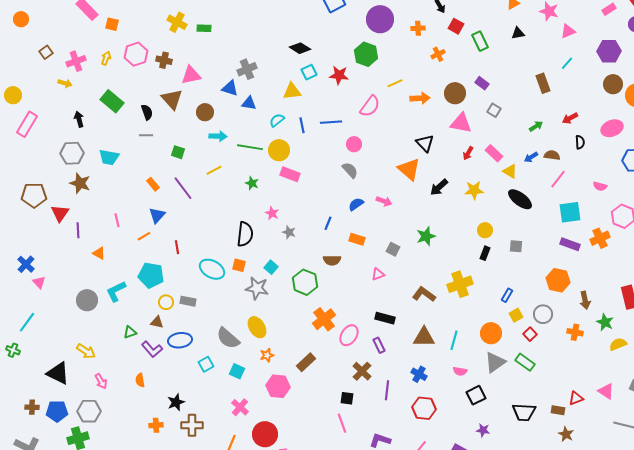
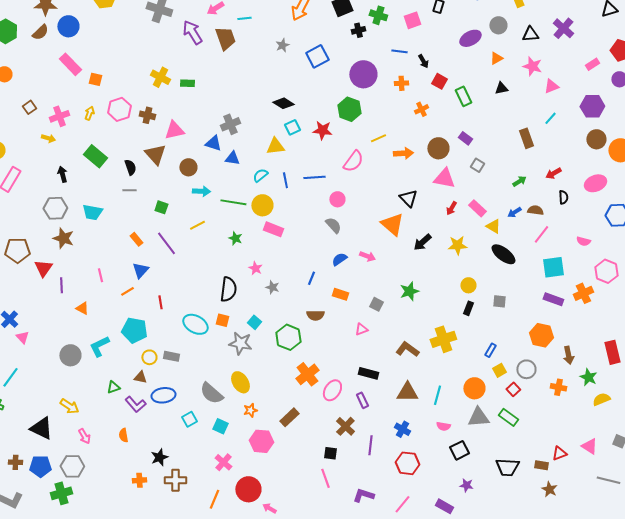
gray triangle: (495, 362) -> (478, 417), turned 30

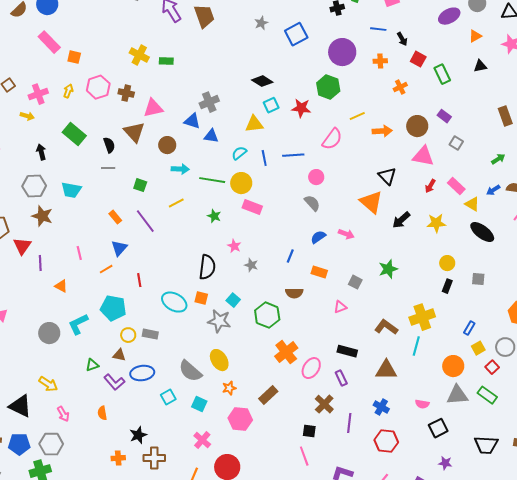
cyan line: (437, 395) -> (416, 346), moved

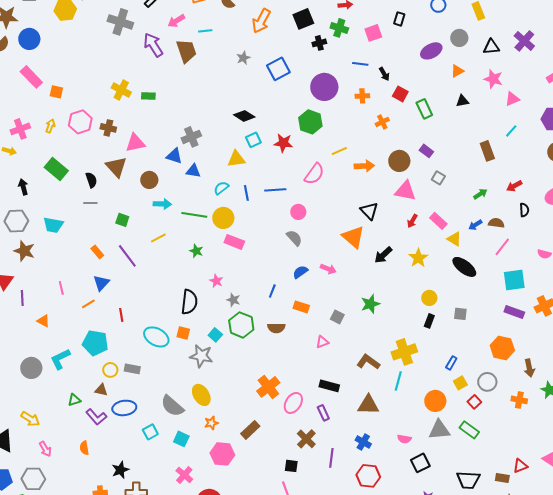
yellow star: (436, 223) -> (418, 258), turned -30
green hexagon: (267, 315) -> (241, 325), moved

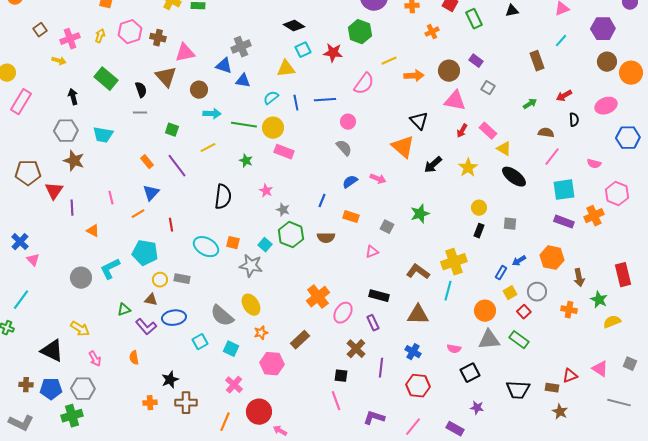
blue arrow: (475, 225) -> (519, 261), moved
black semicircle: (189, 302) -> (223, 197), moved

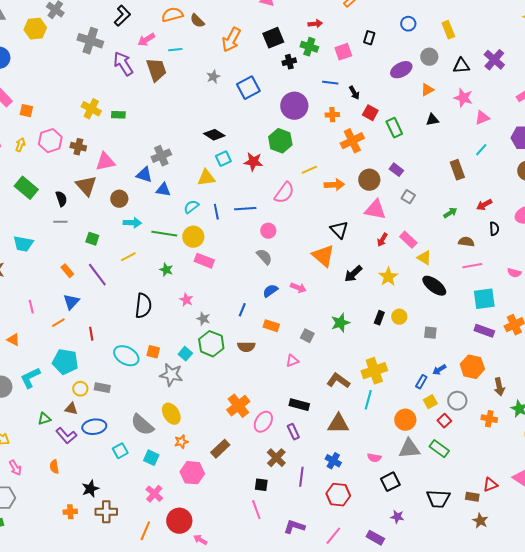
orange cross: (432, 32) -> (352, 141), size x1.6
pink line: (552, 157) -> (472, 266), turned 42
black rectangle: (479, 231) -> (379, 318), moved

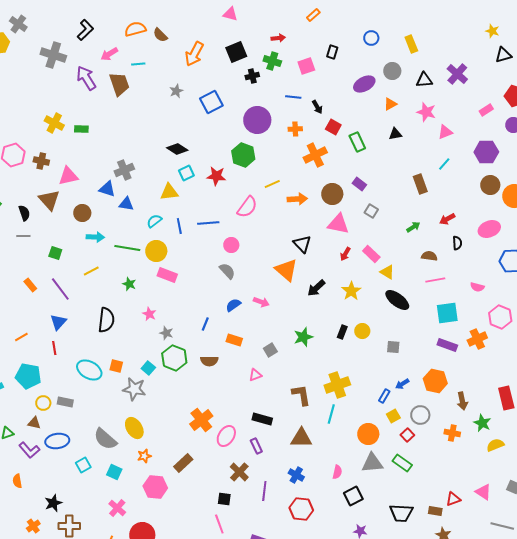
blue triangle: (71, 302) -> (58, 322), moved
gray square: (307, 336) -> (270, 350), turned 32
brown L-shape: (338, 381) -> (301, 395), turned 45
pink semicircle: (374, 458) -> (337, 472), turned -88
orange cross: (70, 512) -> (33, 526), turned -32

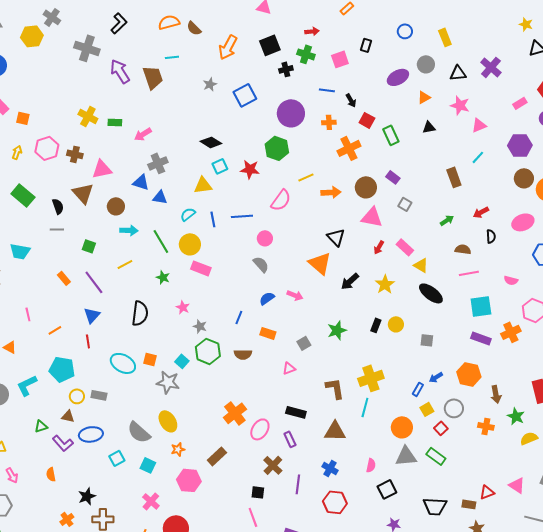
pink arrow: (109, 54) -> (143, 134), moved
green line: (127, 248) -> (161, 241), turned 50

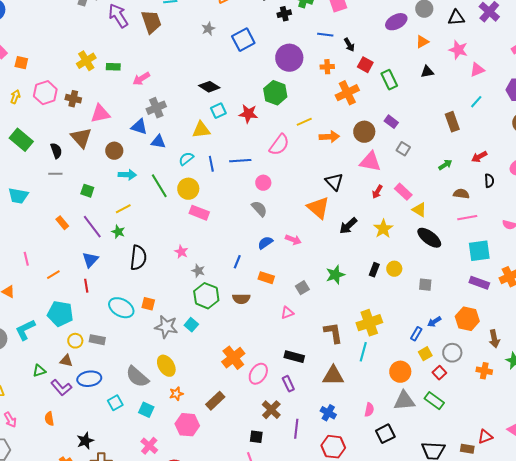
yellow cross: (88, 116) -> (86, 61), turned 30
green star: (163, 277) -> (118, 232), moved
cyan square: (182, 361) -> (191, 325), moved

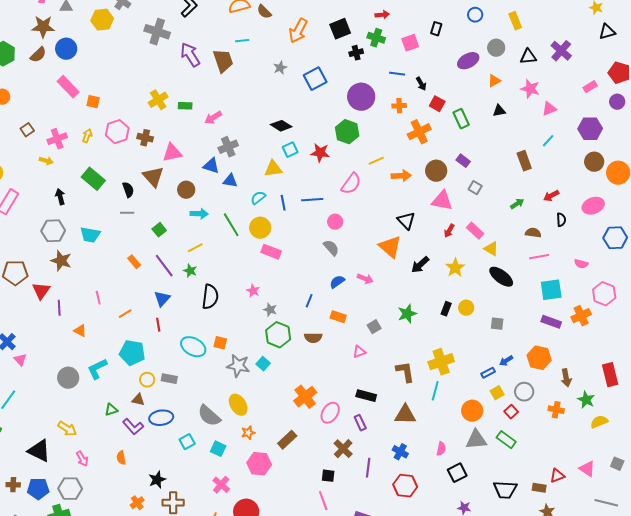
green square: (87, 191) -> (159, 230), turned 32
blue rectangle: (416, 334) -> (488, 373), turned 32

